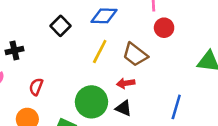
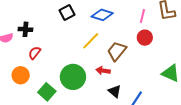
black cross: (14, 50) -> (25, 29), moved
brown trapezoid: (135, 55) -> (117, 51), turned 75
black triangle: (123, 108) -> (115, 91), moved

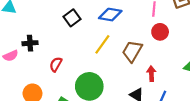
red semicircle: (35, 53) -> (56, 64), moved
red arrow: (103, 71) -> (151, 74), moved, turned 88

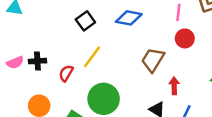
black cross: (30, 43) -> (37, 61), moved
yellow line: (102, 44) -> (92, 57), moved

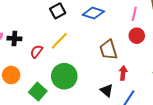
brown trapezoid: (153, 60) -> (108, 50), turned -55

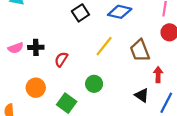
yellow line: (59, 41) -> (104, 46), moved
green circle: (64, 76) -> (94, 84), size x0.6

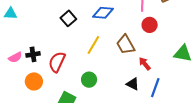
red semicircle: (61, 59) -> (57, 62), size x1.5
red arrow: (158, 75) -> (145, 64), turned -32
orange circle: (36, 88) -> (34, 81), moved

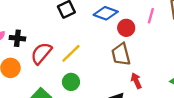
red circle: (150, 25) -> (126, 28), moved
yellow line: (93, 45) -> (71, 53), moved

